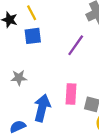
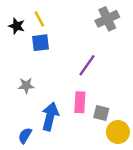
purple line: (76, 45) -> (87, 65), moved
blue semicircle: (18, 126) -> (25, 136), turned -35

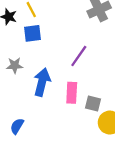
gray star: (26, 86) -> (15, 65), moved
blue arrow: (50, 117) -> (42, 82), moved

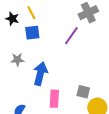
purple line: (79, 56) -> (71, 36), moved
pink rectangle: (72, 93) -> (54, 99), moved

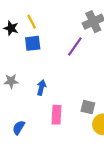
gray star: (17, 60) -> (11, 81), moved
blue arrow: (40, 74) -> (41, 88), size x0.6

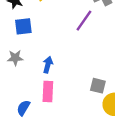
blue square: (33, 43) -> (23, 26), moved
pink rectangle: (57, 115) -> (48, 92), moved

